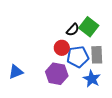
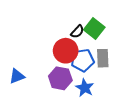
red circle: (62, 48) -> (66, 51), size x1.5
blue star: (92, 79) -> (85, 88), moved

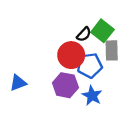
gray rectangle: (103, 58) -> (112, 50), moved

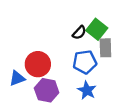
red circle: (71, 55) -> (38, 64), moved
purple hexagon: (65, 85) -> (47, 90), moved

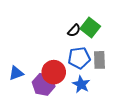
gray rectangle: (105, 48) -> (99, 60), moved
red circle: (38, 64) -> (54, 72), moved

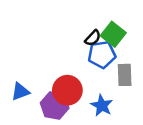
blue pentagon: (79, 58) -> (102, 55), moved

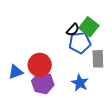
red circle: (67, 90) -> (40, 65), moved

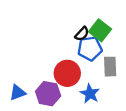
red circle: (40, 65) -> (67, 73), moved
blue triangle: (16, 72) -> (18, 93), moved

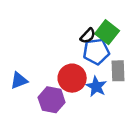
blue triangle: (18, 93) -> (19, 80), moved
blue star: (90, 94) -> (96, 87), moved

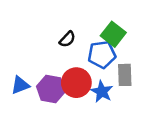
black semicircle: (88, 36) -> (67, 39), moved
purple hexagon: (52, 100) -> (51, 89), moved

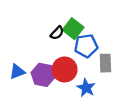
green square: (113, 34) -> (73, 29), moved
blue star: (102, 92) -> (86, 88), moved

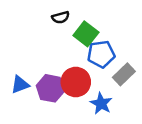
black semicircle: (57, 33) -> (61, 17), moved, turned 32
gray rectangle: (105, 63) -> (124, 74), turned 48

